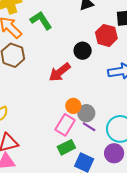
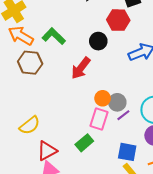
green L-shape: (41, 20) -> (54, 36), moved
purple line: (89, 127) -> (123, 115), turned -56
green rectangle: (66, 147) -> (84, 143), moved

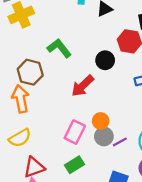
orange arrow: (21, 36) -> (21, 99), moved, turned 40
gray circle: (117, 102) -> (104, 136), moved
pink rectangle: (99, 119) -> (75, 132), moved

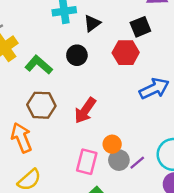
green L-shape: (59, 48) -> (39, 65), moved
black circle: (105, 60) -> (77, 55), moved
brown hexagon: (30, 72) -> (41, 105), moved

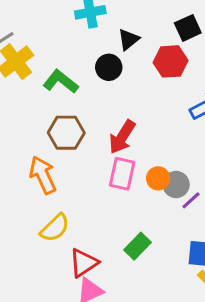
black triangle: (92, 23) -> (129, 39), moved
gray circle: (119, 160) -> (176, 184), moved
pink rectangle: (87, 162) -> (122, 174), moved

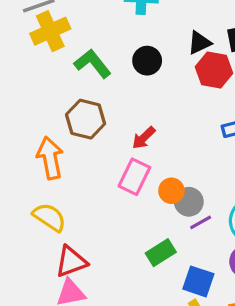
black triangle: (129, 39) -> (199, 43), moved
red arrow: (122, 137) -> (144, 138), size x0.7
yellow semicircle: (55, 228) -> (49, 217), turned -116
green rectangle: (137, 246) -> (161, 253), moved

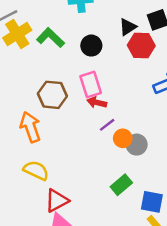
green L-shape: (93, 64) -> (51, 38), moved
red arrow: (144, 138) -> (97, 102), turned 66
pink rectangle: (134, 177) -> (91, 85), moved, turned -35
purple line: (201, 222) -> (107, 125), moved

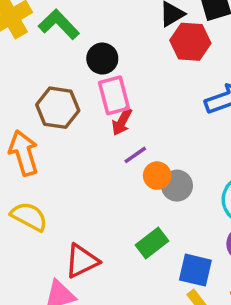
black circle: (91, 46) -> (102, 59), moved
red arrow: (97, 102) -> (122, 122), turned -78
red triangle: (57, 201) -> (82, 261), moved

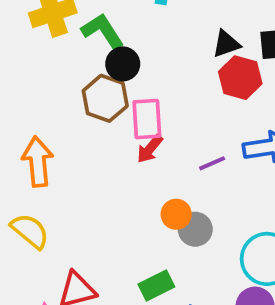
black circle: (102, 59) -> (123, 64), moved
brown hexagon: (58, 108) -> (105, 98), moved
purple line: (135, 155) -> (212, 163), moved

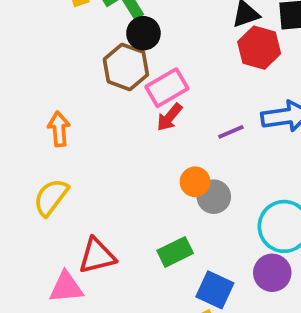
pink rectangle: (147, 119) -> (167, 88), turned 63
orange arrow: (38, 162) -> (59, 129), size x0.7
yellow semicircle: (30, 231) -> (51, 197), turned -93

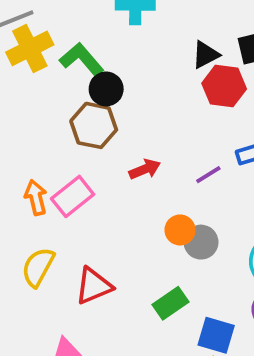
pink rectangle: (167, 88) -> (73, 196), moved
red arrow: (170, 117) -> (145, 169), turned -144
red triangle: (97, 256) -> (94, 286), moved

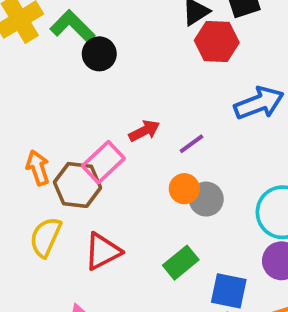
brown hexagon: (94, 125) -> (78, 185), moved
purple line: (208, 175) -> (192, 144), moved
pink rectangle: (73, 196) -> (103, 162), moved

